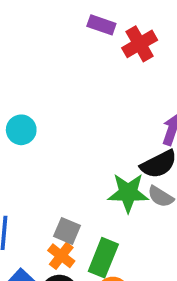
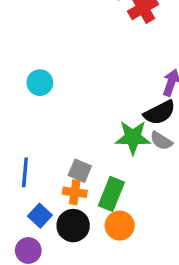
orange cross: (61, 256) -> (75, 192), turned -30

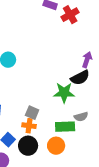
gray semicircle: (161, 141) -> (81, 117), moved, turned -48
green rectangle: (111, 194) -> (65, 127), moved, turned 66

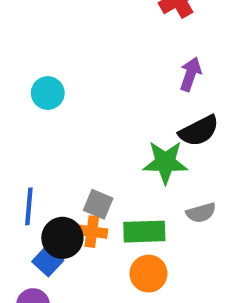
purple arrow: (87, 60) -> (190, 74), moved
green rectangle: (65, 127) -> (144, 232), moved
black circle: (28, 146) -> (62, 238), moved

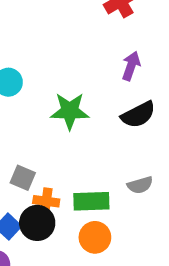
green star: (165, 162) -> (70, 111), moved
gray square: (98, 204) -> (23, 178), moved
black circle: (62, 238) -> (37, 223), moved

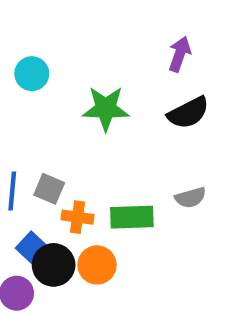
black circle: (37, 223) -> (54, 265), moved
orange circle: (95, 237) -> (97, 265), moved

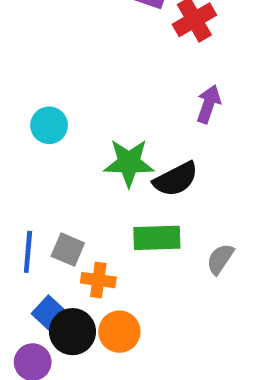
black semicircle: (188, 113) -> (176, 179), moved
gray semicircle: (190, 198) -> (220, 259), turned 140
green rectangle: (132, 217) -> (157, 238), moved

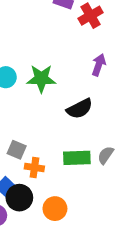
green star: (129, 163) -> (41, 79), moved
green rectangle: (157, 238) -> (77, 158), moved
orange circle: (119, 332) -> (55, 209), moved

